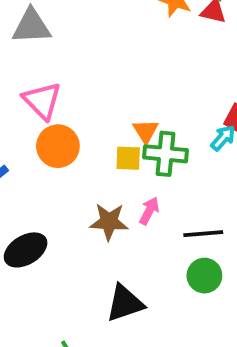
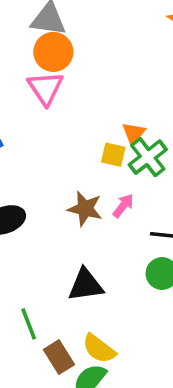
orange circle: (58, 146) -> (53, 52), moved
green cross: (166, 154) -> (148, 157), turned 36

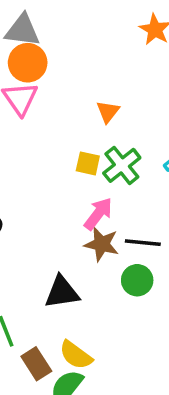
orange triangle: (134, 133) -> (108, 112), moved
pink arrow: (123, 206) -> (98, 214), size x1.4
brown star: (85, 209) -> (102, 244), moved

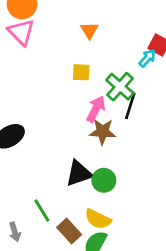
green cross: (122, 165) -> (120, 87), moved
black line: (143, 243) -> (130, 106), moved, turned -68
green circle: (137, 280) -> (104, 180), moved

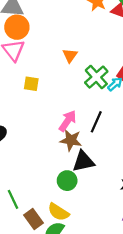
yellow square: (81, 72) -> (31, 84), moved
green cross: (120, 87) -> (96, 77), moved
black triangle: (79, 173) -> (83, 161), moved

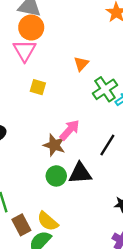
black line: (96, 122) -> (107, 145), moved
brown star: (71, 140) -> (54, 145), moved
green circle: (67, 181) -> (56, 176), moved

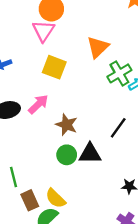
orange triangle: (81, 64) -> (98, 47), size x1.5
yellow square: (38, 87) -> (54, 67), size x1.5
pink arrow: (70, 130) -> (38, 104), moved

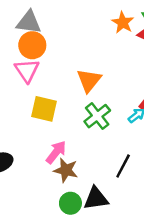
green cross: (119, 73) -> (97, 116), moved
pink arrow: (38, 104) -> (56, 152), moved

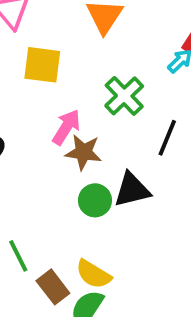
green cross: (97, 116) -> (124, 96), moved

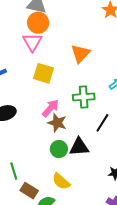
green cross: (124, 96) -> (84, 97), turned 30
yellow semicircle: (93, 274) -> (61, 181), moved
brown rectangle: (53, 287) -> (29, 191), turned -30

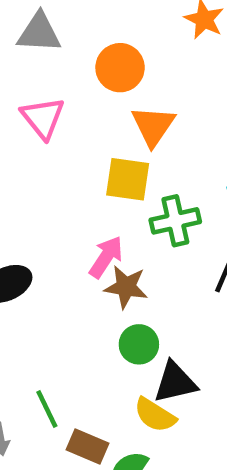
orange circle: (38, 23) -> (120, 68), moved
yellow square: (44, 73) -> (128, 179), moved
black triangle: (79, 147) -> (175, 382), moved

